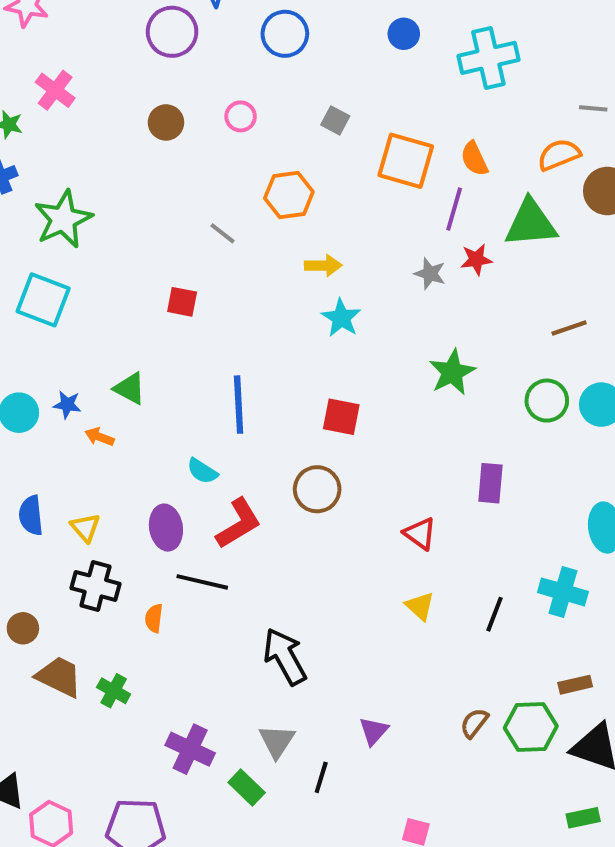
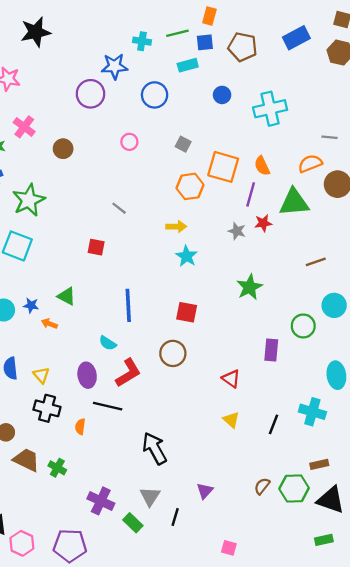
brown circle: (166, 122) -> (63, 149), moved
orange hexagon: (289, 195) -> (190, 186), moved
green circle: (547, 401) -> (303, 326), moved

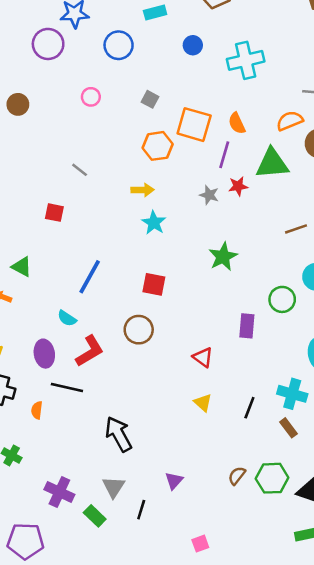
blue line: (128, 305) -> (90, 277), turned 32
brown rectangle: (319, 464) -> (288, 428), moved, turned 66
pink square: (229, 548) -> (200, 544), turned -35

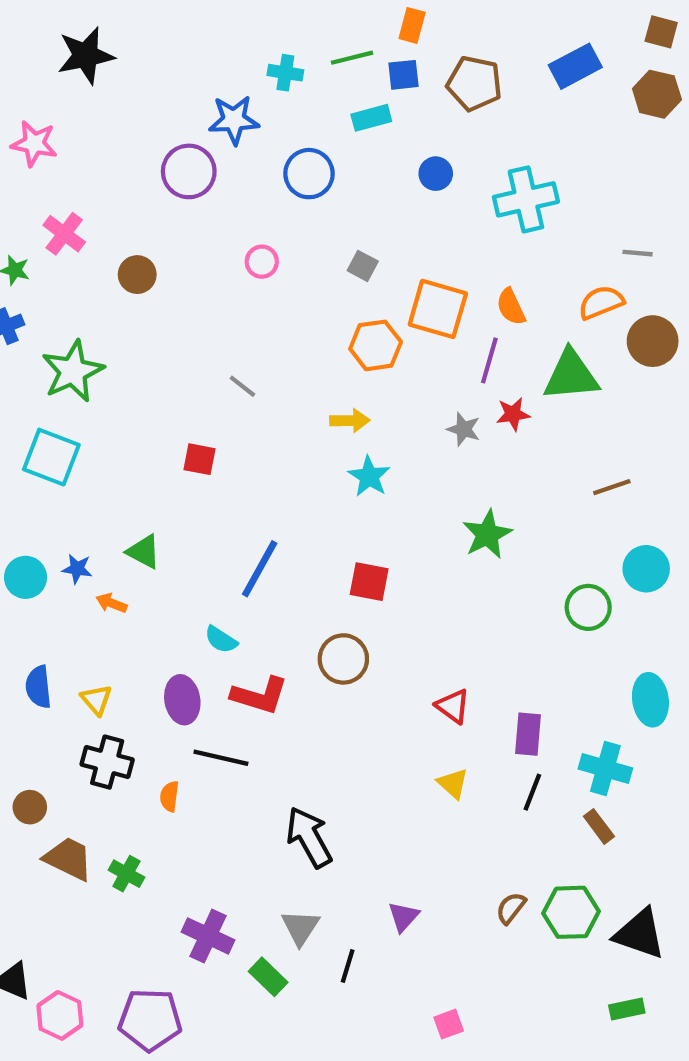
purple rectangle: (247, 326) -> (528, 734), moved
red L-shape: (90, 351) -> (260, 695), turned 48

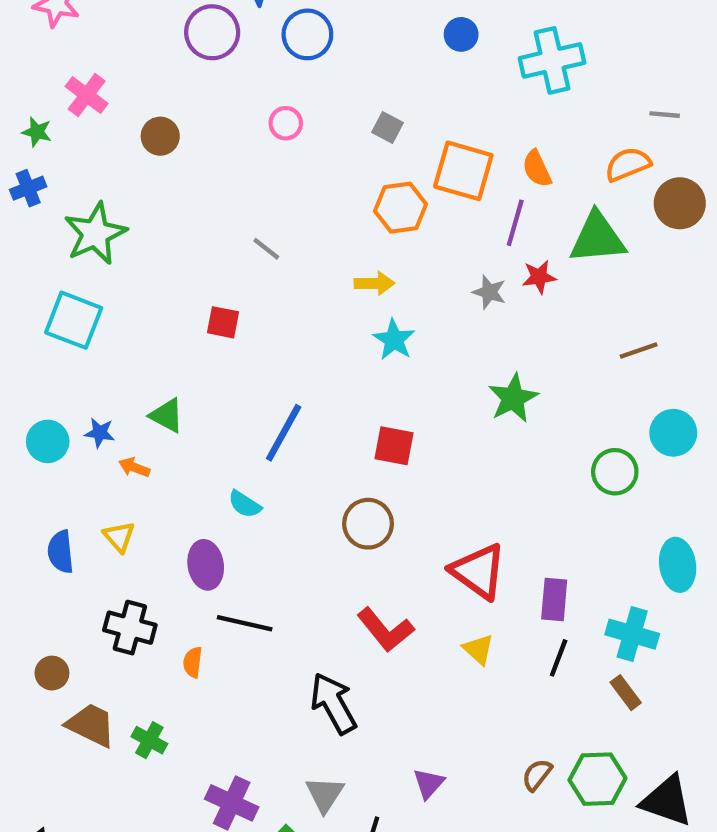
blue circle: (309, 174) -> (307, 34), moved
red L-shape: (260, 695) -> (385, 630), moved, turned 34
yellow triangle: (96, 700) -> (119, 537), moved
red triangle: (453, 706) -> (478, 571), size x1.6

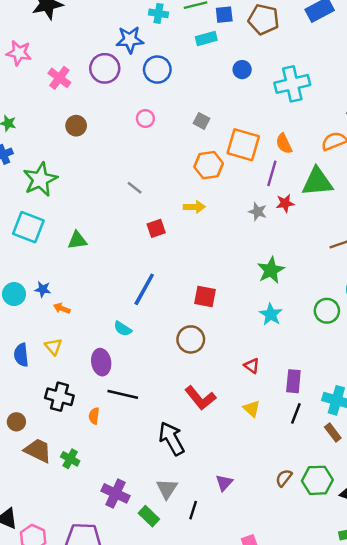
pink cross: (87, 95) -> (59, 78), moved
red square: (223, 322) -> (156, 228), moved, turned -30
cyan star: (394, 340) -> (271, 314), moved
green triangle: (167, 415) -> (77, 240), moved, turned -36
red triangle: (478, 571) -> (252, 366), size x0.5

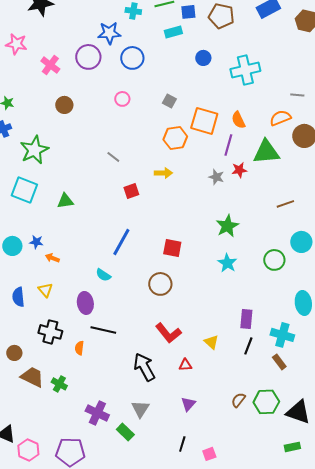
red triangle: (252, 366) -> (185, 365), moved, turned -40
black line: (193, 510) -> (182, 444), moved

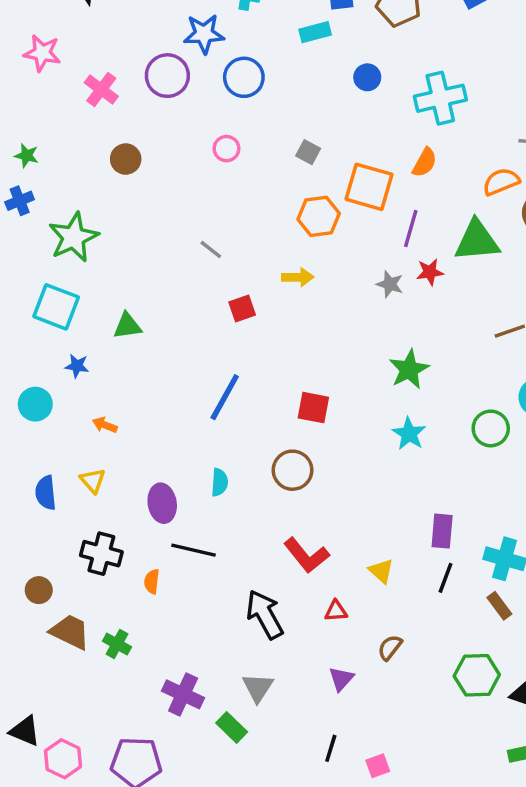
orange semicircle: (238, 120) -> (425, 162), moved, turned -126
blue star: (36, 242) -> (77, 366), moved
cyan semicircle: (103, 275) -> (220, 482), moved, turned -119
brown semicircle: (238, 400) -> (390, 647), moved

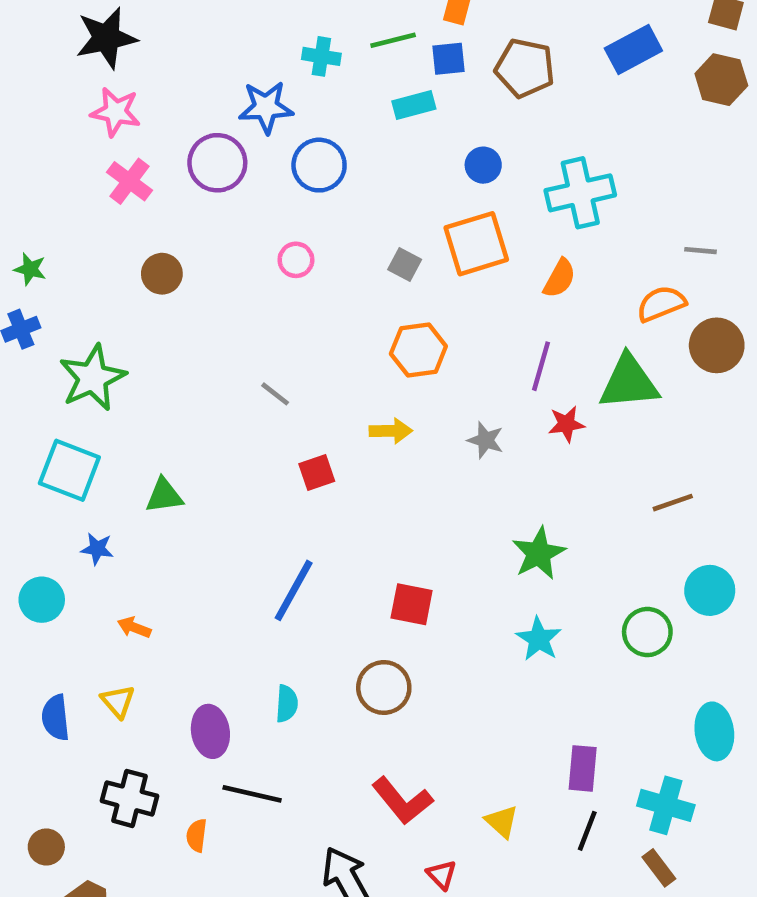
pink star: (42, 53) -> (116, 112), moved
orange square: (369, 187) -> (476, 244), moved, turned -33
gray star: (390, 284) -> (486, 440), moved
red triangle: (336, 611) -> (442, 875), turned 50

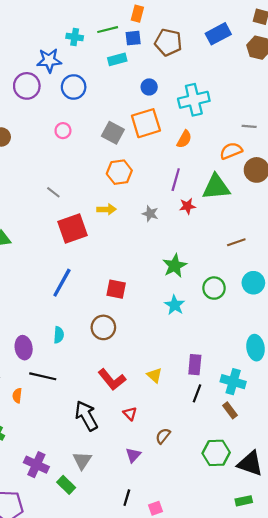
gray square: (405, 264) -> (113, 133), size x1.5
red square: (317, 473) -> (73, 228), size x1.8
green circle: (647, 632) -> (214, 288), moved
yellow triangle: (502, 822) -> (154, 375), moved

